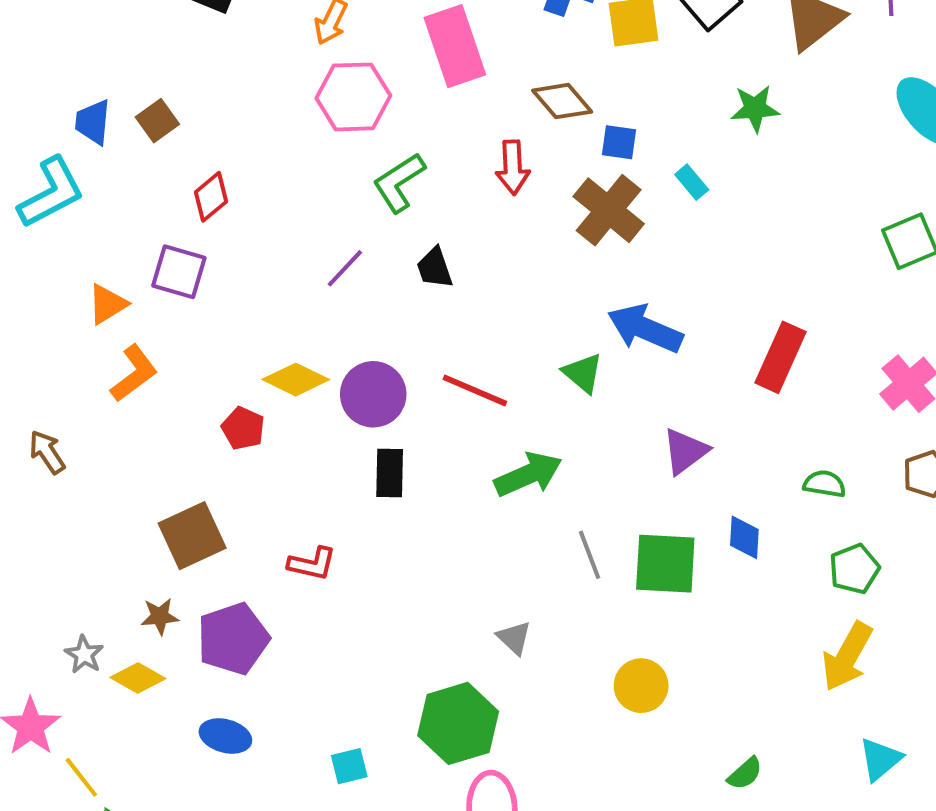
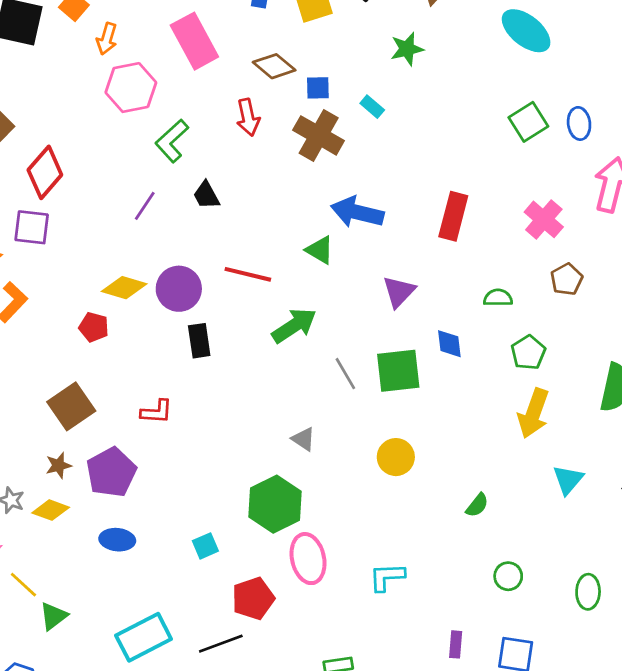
red diamond: (211, 197) -> (45, 172), size x1.5

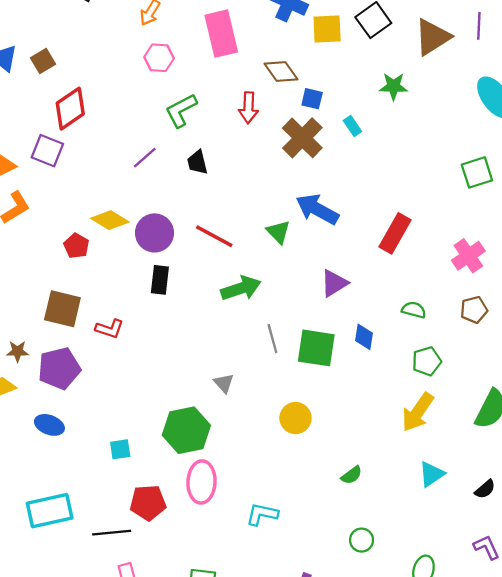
pink hexagon: (131, 88) -> (159, 58), size x0.7
brown square: (71, 406) -> (62, 309), moved, turned 33

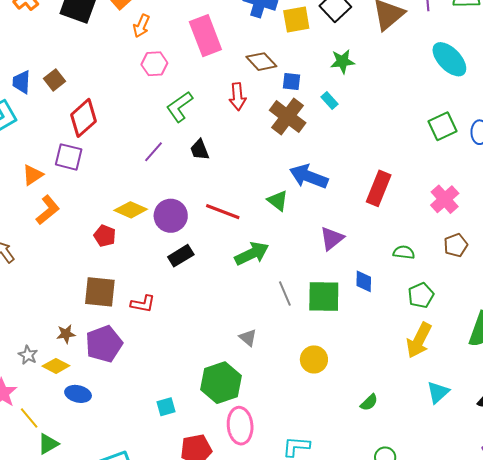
green star: (394, 86) -> (342, 61), moved
black rectangle: (160, 280) -> (181, 256), turned 60
blue ellipse: (49, 425) -> (78, 394), moved

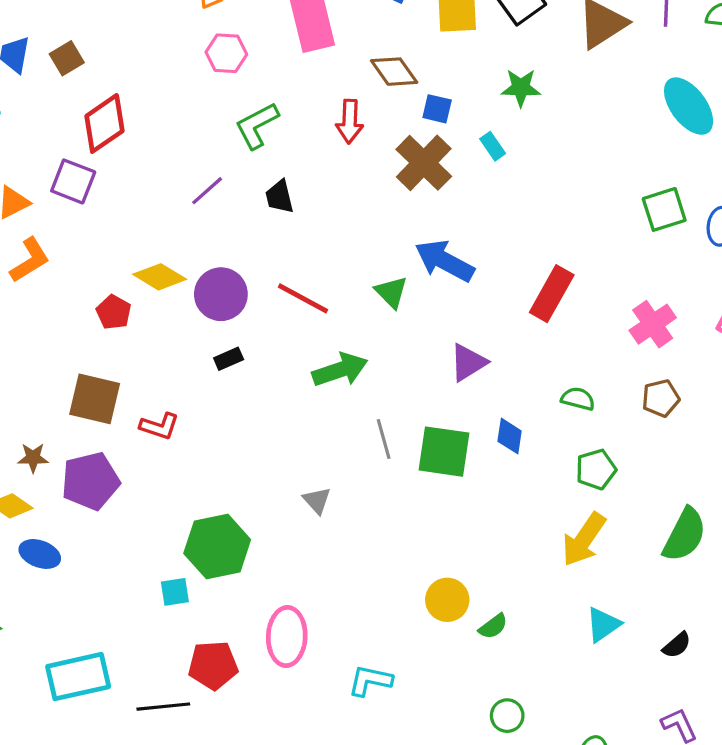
black rectangle: (181, 256) -> (229, 359), size x0.7
yellow circle: (314, 359) -> (447, 600), moved
green hexagon: (221, 383) -> (217, 547), moved

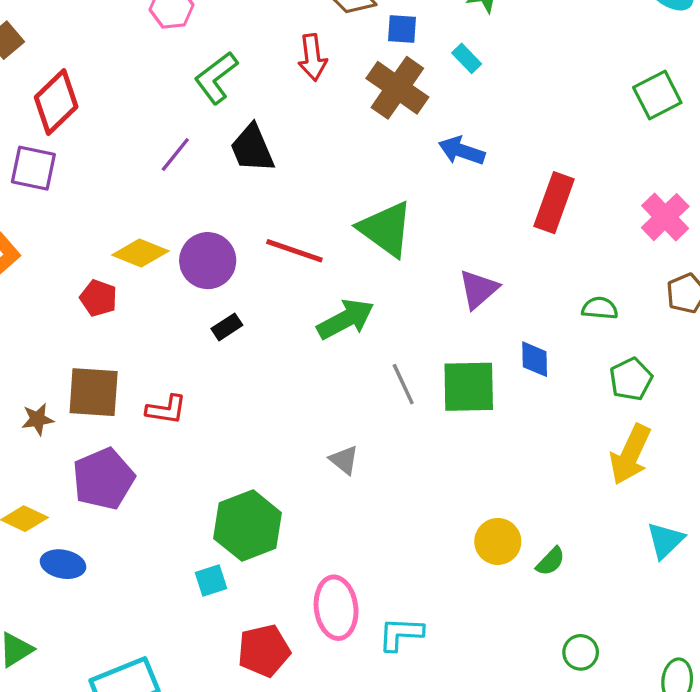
black trapezoid: (279, 197) -> (252, 148), size x1.4
blue arrow: (445, 261) -> (462, 151), moved, size x0.7
green triangle: (391, 292) -> (386, 229), size x1.6
brown star: (33, 458) -> (38, 419), moved
cyan L-shape: (370, 681) -> (401, 634), moved

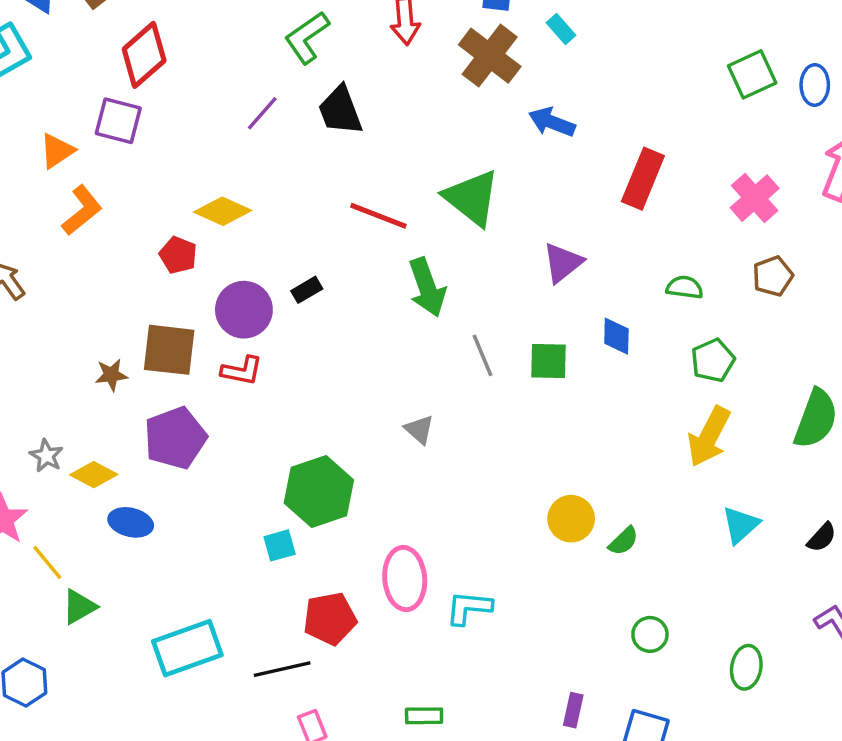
purple circle: (208, 261) -> (244, 310), moved
green arrow: (346, 319) -> (427, 287), turned 96
green square: (469, 387) -> (549, 361), size x0.7

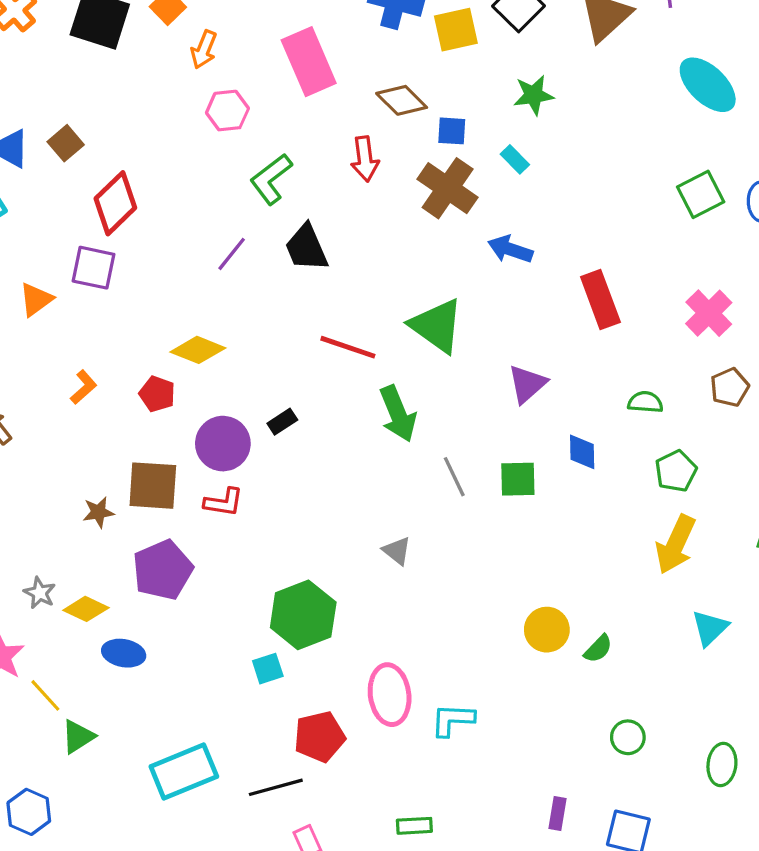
red rectangle: (643, 179) -> (600, 300), turned -40
orange L-shape: (82, 210) -> (84, 387), moved, size x0.7

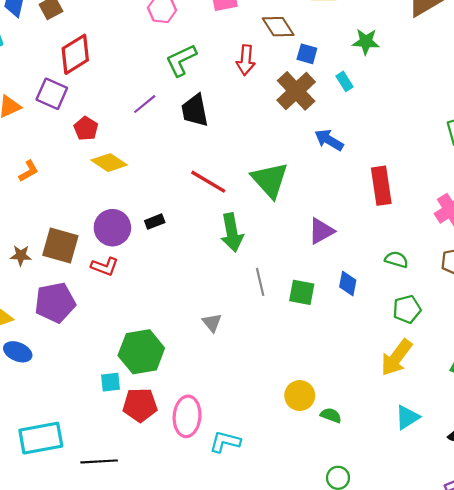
red pentagon: (157, 394) -> (86, 129), moved
green semicircle: (598, 649) -> (331, 415), turned -125
red pentagon: (319, 737) -> (140, 405), moved

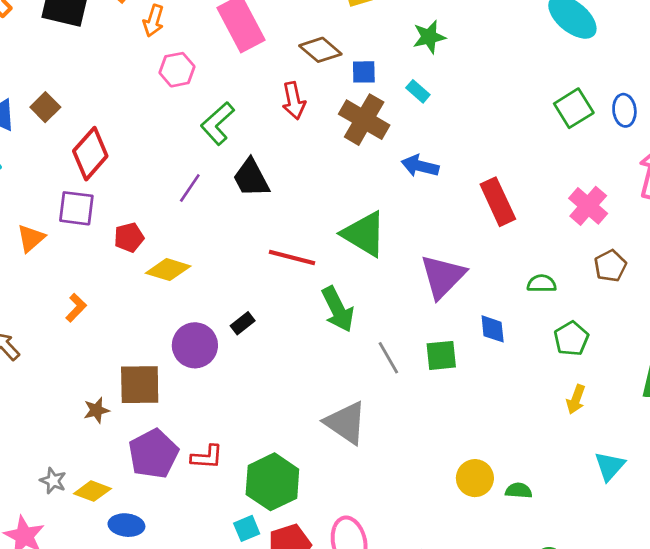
red pentagon: (86, 129) -> (129, 237), turned -30
purple triangle: (321, 231) -> (443, 276), size x1.4
red L-shape: (105, 266) -> (207, 457), moved
gray triangle: (212, 323) -> (346, 423), size x1.8
yellow arrow: (396, 358) -> (576, 399), size x0.6

